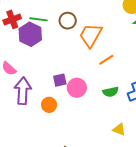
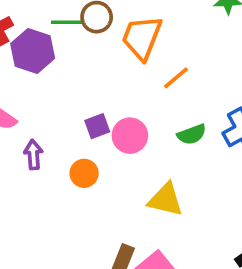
green line: (39, 19) -> (67, 22), moved
purple arrow: (23, 91) -> (33, 155), size x0.6
yellow triangle: (119, 129) -> (166, 200), moved, size x1.5

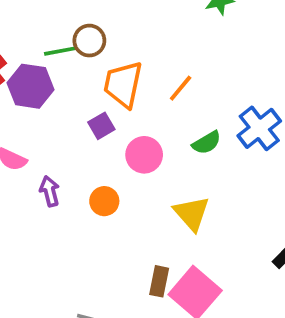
orange trapezoid: (142, 38) -> (123, 84), moved
purple square: (97, 126) -> (101, 126), moved
yellow triangle: (166, 200) -> (192, 213), turned 45

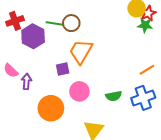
orange line: (181, 88) -> (147, 70), moved
purple arrow: (50, 191) -> (27, 81), moved
orange circle: (104, 201) -> (51, 108), size x1.6

